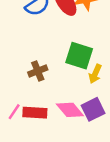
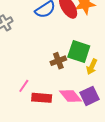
brown cross: (38, 71) -> (58, 61), moved
pink line: (14, 112) -> (24, 86), moved

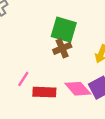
green square: (79, 51) -> (64, 30), moved

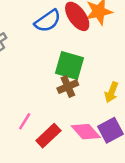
red rectangle: (44, 92) -> (48, 136), turned -45

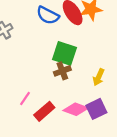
blue semicircle: (48, 21) -> (48, 15), turned 60
pink diamond: (86, 132) -> (76, 109), turned -30

